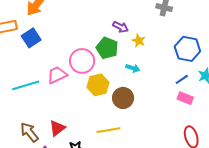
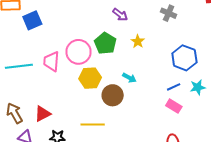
purple arrow: (121, 27) -> (120, 15), moved
cyan arrow: (133, 68) -> (129, 78), moved
pink trapezoid: (57, 75) -> (51, 61), turned -70

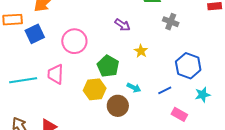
green pentagon: (105, 43) -> (108, 66), moved
pink circle: (79, 52) -> (74, 41), moved
blue line: (174, 87) -> (165, 90), moved

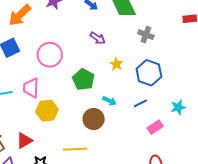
blue hexagon: (188, 66) -> (149, 73), moved
yellow hexagon: (95, 89) -> (47, 111), moved
pink rectangle: (179, 114) -> (155, 127), turned -63

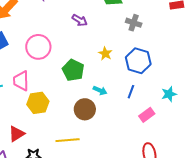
purple arrow: (98, 38) -> (80, 20), moved
blue line: (140, 103) -> (131, 92), turned -40

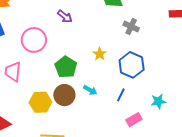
purple arrow: (80, 20) -> (65, 17), moved
yellow hexagon: (38, 103) -> (40, 102), moved
brown circle: (85, 109) -> (64, 95), moved

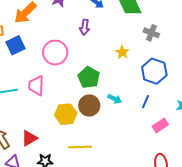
purple arrow: (65, 17) -> (85, 27), turned 63
yellow star: (100, 54) -> (122, 52), moved

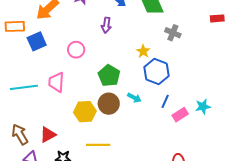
pink circle: (55, 53) -> (76, 50), size x0.7
blue hexagon: (154, 71) -> (157, 72), moved
pink rectangle: (160, 125) -> (180, 115), moved

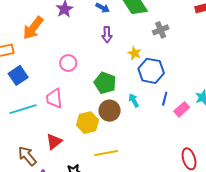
purple arrow: (106, 25) -> (107, 35), moved
gray cross: (173, 33) -> (161, 30), turned -35
blue square: (37, 41) -> (18, 75), moved
cyan arrow: (134, 98) -> (134, 100), turned -136
red triangle: (48, 135) -> (54, 142), moved

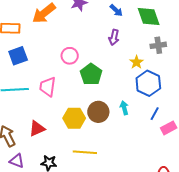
gray cross: (161, 30) -> (158, 45), moved
green pentagon: (105, 83) -> (91, 74), moved

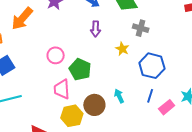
gray cross: (158, 45) -> (141, 28), turned 35
blue hexagon: (148, 83) -> (152, 66), moved
pink trapezoid: (48, 87) -> (62, 89), moved

